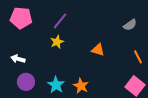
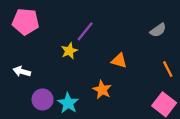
purple line: (60, 21) -> (85, 31), moved
purple circle: (26, 82) -> (43, 99), moved
orange star: (81, 86) -> (102, 90), moved

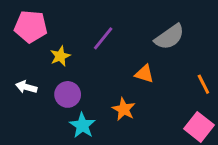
gray semicircle: (158, 30) -> (169, 37), moved, size x1.5
yellow star: (69, 51) -> (60, 56), moved
purple circle: (43, 99) -> (68, 94), moved

